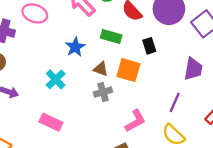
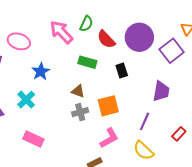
blue star: (75, 47) -> (41, 72), moved
orange square: (128, 70) -> (108, 106), moved, turned -30
cyan cross: (56, 79) -> (26, 100), moved

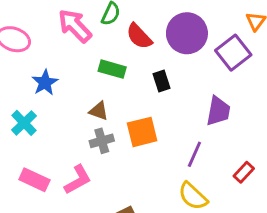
pink L-shape: (109, 138) -> (78, 180), moved

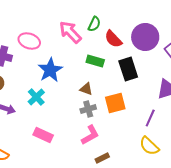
black rectangle: (162, 81) -> (128, 69), size x1.6
blue star: (45, 83) -> (50, 70), size x1.4
pink L-shape: (78, 180) -> (90, 135), moved

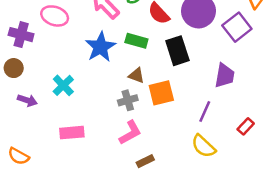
blue star: (50, 70) -> (100, 47), moved
brown triangle: (86, 89) -> (136, 75), moved
pink rectangle: (43, 135) -> (72, 133), turned -30

